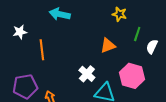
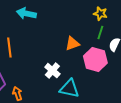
yellow star: (119, 14) -> (100, 14), moved
pink hexagon: (132, 76) -> (95, 60), moved

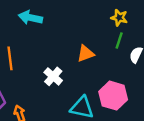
pink hexagon: (95, 60) -> (113, 96), moved
white cross: (52, 71) -> (53, 76), moved

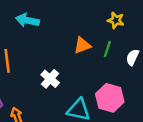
green line: (119, 40) -> (107, 49), moved
orange triangle: (86, 54) -> (82, 45), moved

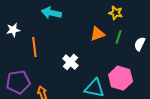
yellow star: (116, 20) -> (116, 13), moved

